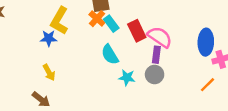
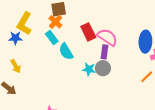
cyan rectangle: (111, 24) -> (52, 38), moved
cyan star: (127, 78) -> (89, 69), moved

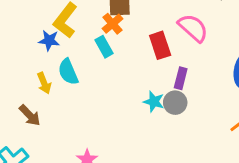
pink semicircle: (107, 37) -> (193, 28), moved
cyan semicircle: (66, 52) -> (68, 72), moved

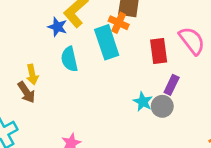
orange cross: (112, 24) -> (119, 23), turned -36
cyan rectangle: (104, 47) -> (107, 42), size x1.6
yellow arrow: (44, 83) -> (32, 74), moved

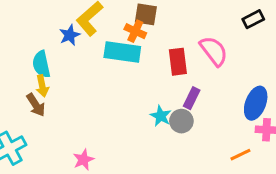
blue star: (57, 27) -> (70, 35), turned 30
cyan rectangle: (107, 42) -> (122, 52), turned -64
cyan semicircle: (69, 59) -> (41, 64), moved

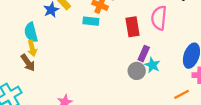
pink semicircle: (214, 51) -> (159, 18), turned -135
cyan rectangle: (122, 52) -> (91, 21), size x0.6
cyan star: (161, 116) -> (152, 65), moved

